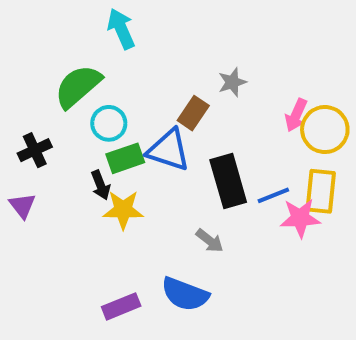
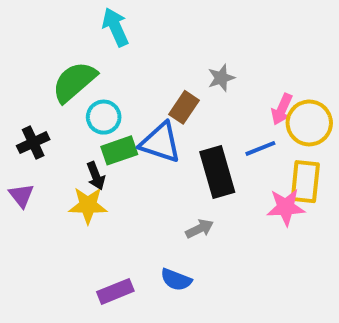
blue line: (273, 195) -> (260, 148), moved
yellow star: (123, 210) -> (88, 205), moved
gray arrow: (210, 241) -> (200, 229), turned -64
blue semicircle: (185, 294) -> (176, 280), size x0.7

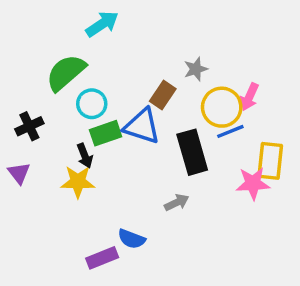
cyan arrow: (115, 27) -> (102, 24), turned 80
yellow circle: (309, 123) -> (222, 107), moved
blue semicircle: (176, 280) -> (132, 239), moved

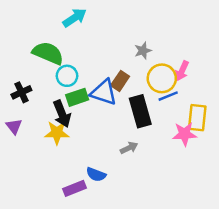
green semicircle: (66, 73) -> (48, 53), turned 64
brown rectangle: (163, 95) -> (120, 81), moved
black arrow: (85, 156) -> (62, 114), size x1.5

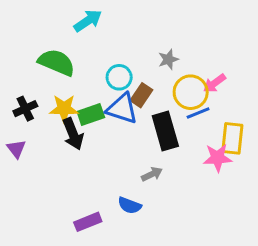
pink arrow: (182, 71) -> (214, 83), turned 30
cyan circle: (67, 76) -> (119, 77), moved
yellow star: (57, 133) -> (64, 109), moved
blue semicircle: (96, 174) -> (130, 205), moved

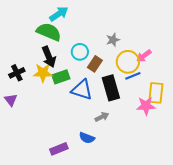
green semicircle: (57, 62) -> (49, 32), moved
blue triangle: (122, 109) -> (82, 90), moved
black arrow: (73, 134) -> (49, 57), moved

